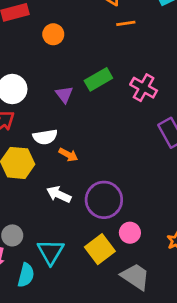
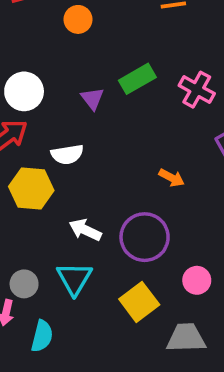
orange arrow: (68, 155) -> (172, 178), moved
pink circle: (130, 233) -> (197, 280), moved
cyan triangle: (51, 252) -> (74, 278), moved
gray trapezoid: (135, 276) -> (186, 338), turned -36

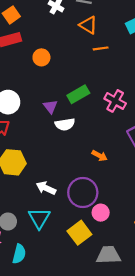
white semicircle: (67, 154) -> (65, 124), moved
pink circle: (197, 280) -> (101, 213), moved

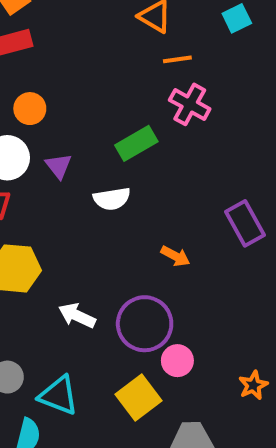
orange circle: (41, 57) -> (30, 109), moved
pink cross: (115, 101) -> (190, 104), moved
purple triangle: (50, 107) -> (59, 166), moved
cyan triangle: (39, 218) -> (59, 395), moved, turned -40

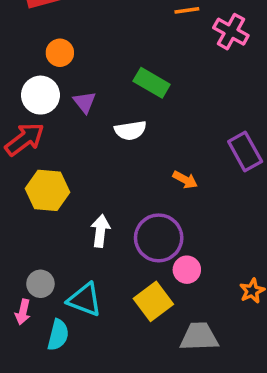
pink cross: (190, 104) -> (231, 32), moved
green rectangle: (136, 143) -> (152, 83), turned 60
white arrow: (77, 316) -> (100, 231), turned 72

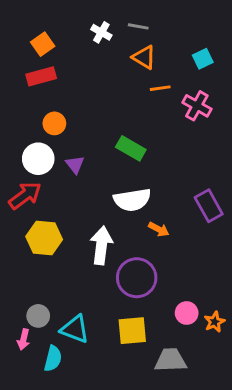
white semicircle: (130, 130) -> (132, 200), moved, size x1.4
white arrow: (100, 231) -> (101, 245), moved, size x1.4
pink circle: (187, 270) -> (187, 313), moved
yellow square: (153, 301) -> (132, 331), turned 32

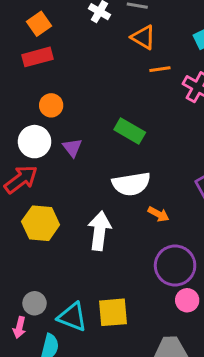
purple circle: (137, 278) -> (175, 266), moved
yellow square: (132, 331) -> (113, 312), moved

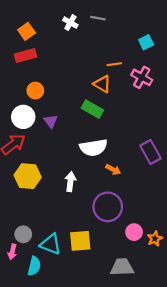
orange triangle: (143, 37) -> (102, 84), moved
white arrow: (99, 231) -> (70, 182), size x0.7
purple circle: (175, 266) -> (108, 207), moved

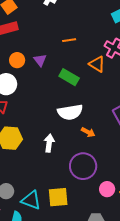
orange line: (114, 64) -> (69, 40), moved
orange triangle: (102, 84) -> (97, 64), moved
purple triangle: (51, 121) -> (40, 60), moved

